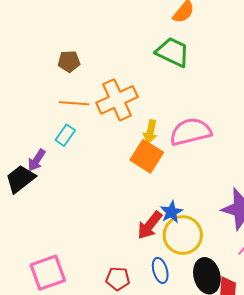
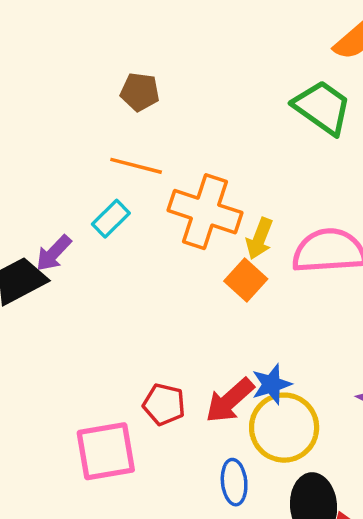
orange cross: (117, 100) -> (205, 212), moved, turned 33
orange square: (147, 156) -> (246, 280), size x0.7
pink square: (48, 273) -> (106, 451), moved
red pentagon: (118, 279) -> (164, 404), moved

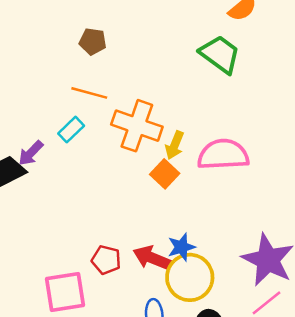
red arrow: (230, 401) -> (152, 258), turned 63

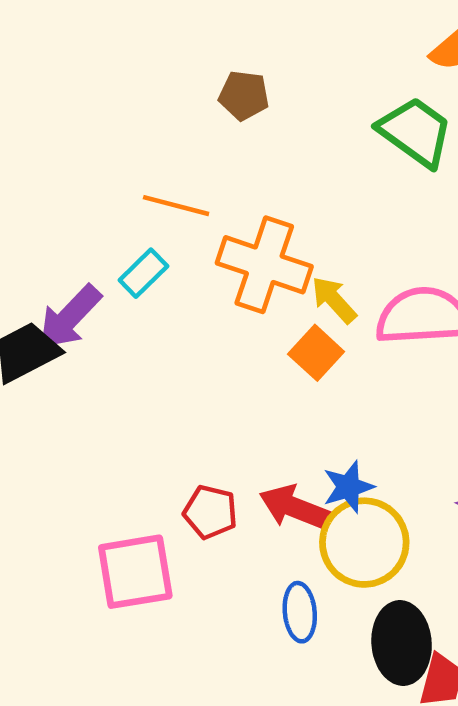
brown pentagon: (93, 41) -> (244, 95), moved
yellow arrow: (175, 145) -> (334, 300), turned 116
purple arrow: (31, 153) -> (70, 317), size x1.4

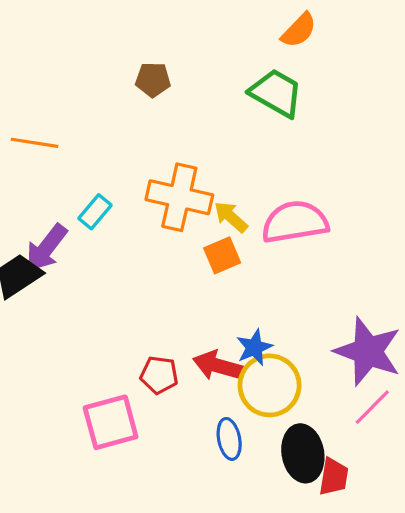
orange line: (176, 206) -> (34, 143), moved
orange square: (316, 353) -> (222, 255), turned 30

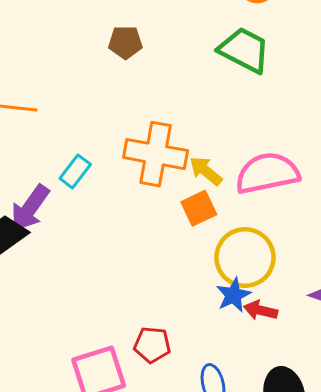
red arrow: (218, 366) -> (261, 310), moved, size x0.7
red pentagon: (159, 375) -> (152, 345), moved
yellow circle: (270, 385) -> (245, 258), moved

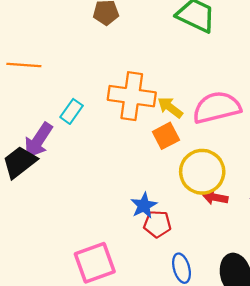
blue star: (234, 295) -> (144, 206), moved
red arrow: (261, 310) -> (215, 197), moved
red pentagon: (152, 345) -> (157, 224), moved

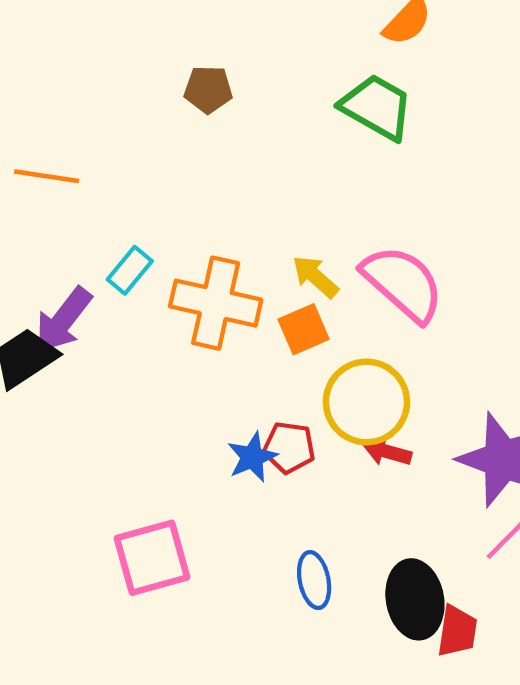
orange cross: (132, 96) -> (216, 303), moved
pink semicircle: (217, 107) -> (403, 283), turned 51
red pentagon: (157, 224) -> (289, 448), moved

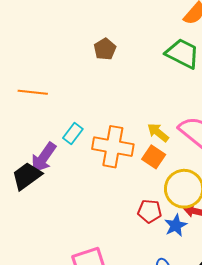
brown pentagon: (208, 89) -> (105, 49), turned -30
orange square: (304, 329) -> (154, 157), turned -30
blue star: (252, 457) -> (176, 225), moved

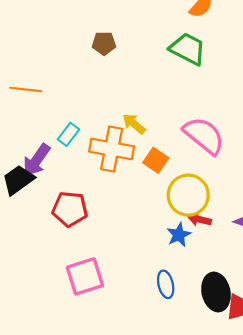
brown pentagon: (105, 49) -> (104, 43), turned 30
yellow arrow: (158, 132) -> (134, 124), moved
red pentagon: (150, 211) -> (70, 209), moved, size x1.4

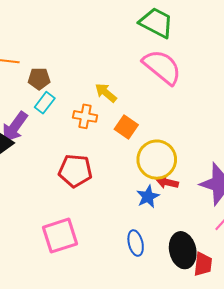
brown pentagon: (104, 43) -> (39, 79), moved
pink semicircle: (204, 136) -> (162, 67), moved
orange cross: (112, 149) -> (85, 116), size x0.6
red pentagon: (70, 209) -> (75, 171), moved

